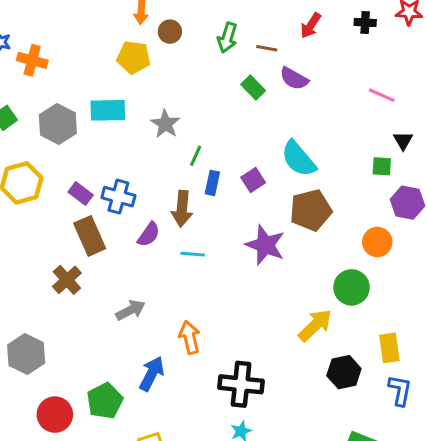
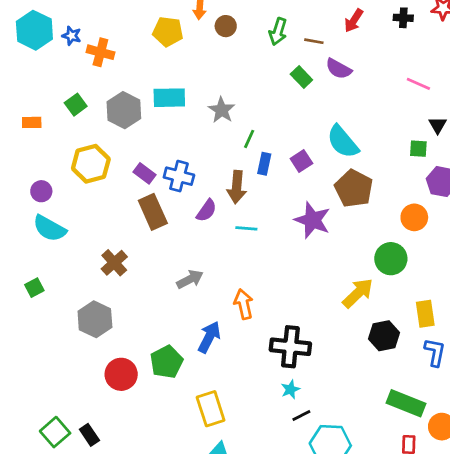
yellow pentagon: (134, 57) -> (168, 32), moved
brown pentagon: (311, 210) -> (354, 188), turned -30
brown cross: (67, 280) -> (114, 263), moved

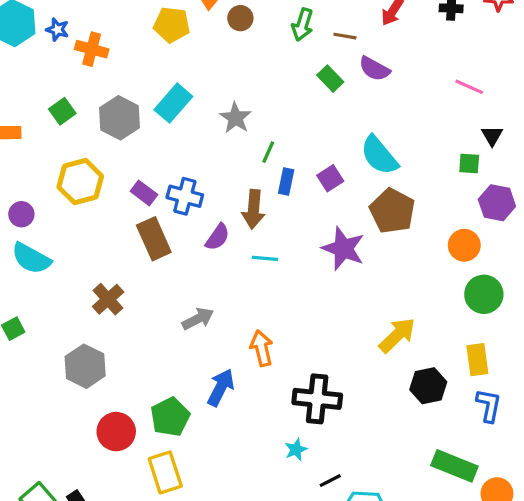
cyan rectangle: (169, 98) -> (173, 103), turned -48
green circle: (391, 259) -> (484, 294), moved
cyan star: (290, 389) -> (296, 450), moved
yellow rectangle: (211, 409) -> (165, 472), moved

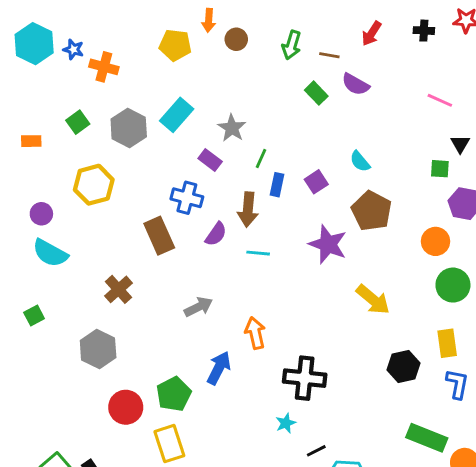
cyan semicircle: (379, 155) -> (360, 161), size x0.6
purple rectangle: (144, 193) -> (210, 160), moved
yellow arrow: (397, 335) -> (373, 300), moved, turned 84

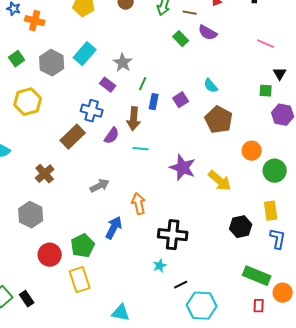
brown rectangle: (159, 236) -> (73, 137), turned 70
orange circle: (436, 241) -> (252, 151), moved
purple star: (328, 244) -> (183, 168), moved

